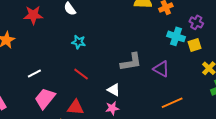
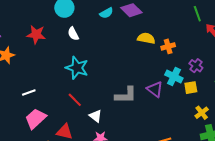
cyan star: (79, 42) -> (77, 68), size x1.6
purple triangle: (161, 69) -> (155, 89), moved
white triangle: (114, 90) -> (96, 116), moved

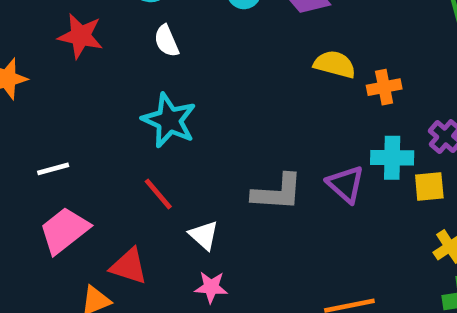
cyan cross: (174, 76) -> (392, 158), turned -30

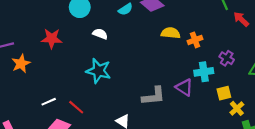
white semicircle: (166, 41) -> (100, 34), moved, turned 144
yellow square: (429, 186) -> (224, 93), moved
red line: (158, 194) -> (76, 107), moved

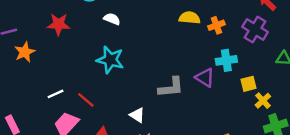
purple cross: (227, 58) -> (255, 29), moved, size x1.5

